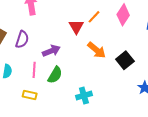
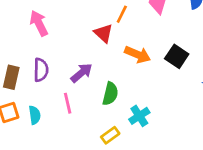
green semicircle: (55, 75) -> (110, 94), moved
yellow rectangle: (30, 95) -> (110, 135), moved, turned -32

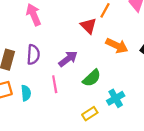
green semicircle: (110, 94) -> (92, 78), turned 30

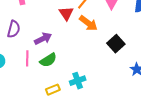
orange arrow: (117, 46) -> (88, 23), moved
green semicircle: (92, 78) -> (48, 60), moved

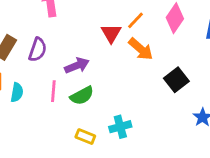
yellow rectangle: (53, 90) -> (85, 137), turned 40

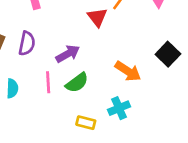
orange arrow: (141, 49) -> (128, 71), moved

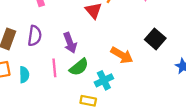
purple arrow: (68, 54) -> (70, 43), turned 102
cyan cross: (119, 108) -> (104, 80), moved

